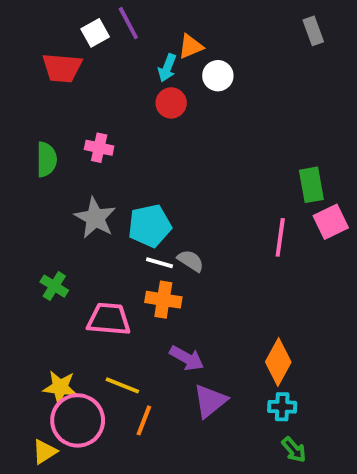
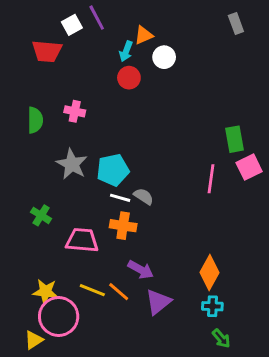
orange line: (144, 420) -> (119, 292), moved, turned -70

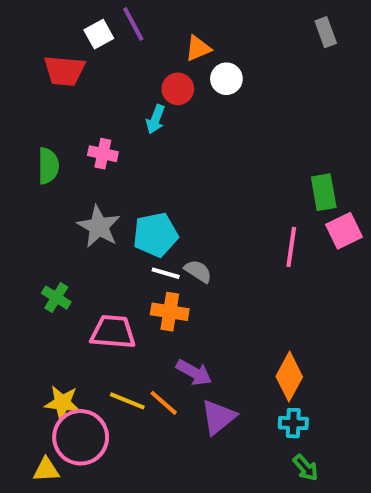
cyan arrow: (126, 51) -> (156, 119), moved
red circle: (129, 78) -> (178, 89), moved
yellow triangle: (34, 340) -> (46, 470), turned 30

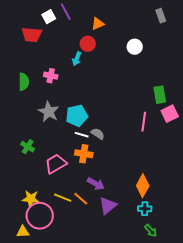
white circle: (226, 79) -> (135, 47), moved
pink trapezoid: (113, 332) -> (56, 164), turned -35

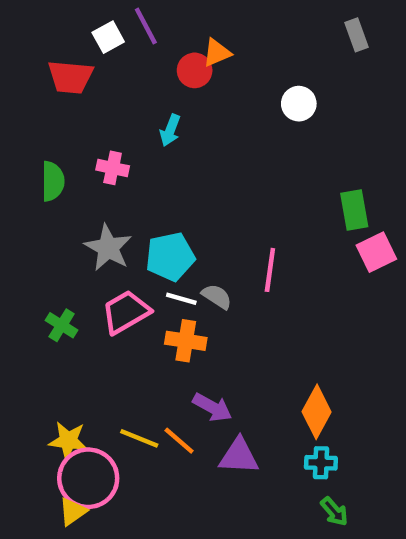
red circle: (88, 44) -> (195, 70), moved
pink line: (144, 122) -> (270, 270), moved
pink trapezoid: (56, 164) -> (126, 312), moved
purple triangle: (108, 206) -> (239, 456), turned 42
yellow triangle: (23, 232) -> (73, 512), moved, turned -32

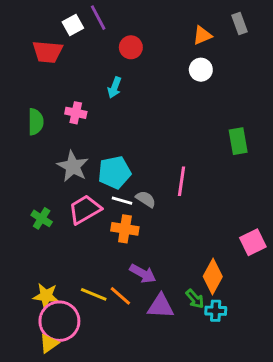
orange triangle: (217, 53) -> (202, 35), moved
pink square: (376, 252) -> (253, 242), moved
green arrow: (334, 512) -> (195, 299), moved

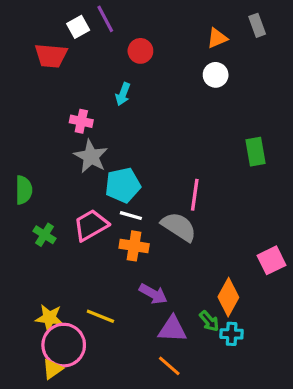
green semicircle: (36, 122) -> (24, 190), moved
gray star: (73, 166) -> (91, 156), moved
gray semicircle: (146, 199) -> (179, 227), moved, size x1.6
orange line: (120, 296) -> (169, 366), moved

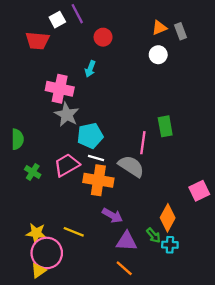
gray rectangle: (257, 25) -> (180, 31), moved
pink cross: (81, 121) -> (60, 89), size x1.6
green rectangle: (256, 152) -> (165, 126), moved
orange cross: (134, 246) -> (98, 180), size x1.4

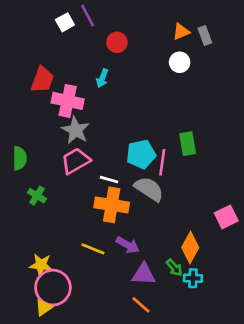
red trapezoid: (37, 41) -> (42, 80), moved, turned -75
cyan pentagon: (90, 136) -> (141, 154), moved
pink trapezoid: (67, 165) -> (76, 161), moved
yellow line: (74, 232) -> (93, 249), moved

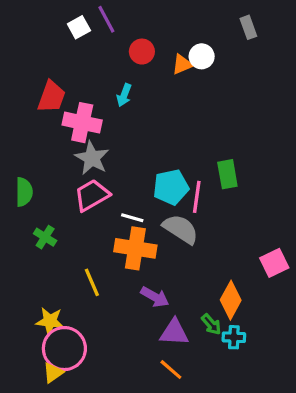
orange triangle: (181, 32) -> (182, 64), moved
gray rectangle: (205, 36) -> (248, 27), moved
white circle: (180, 62) -> (202, 56), moved
yellow line: (93, 249) -> (92, 282), moved, turned 45

